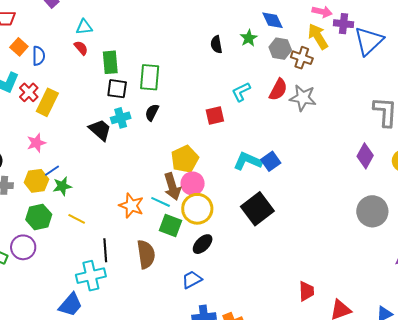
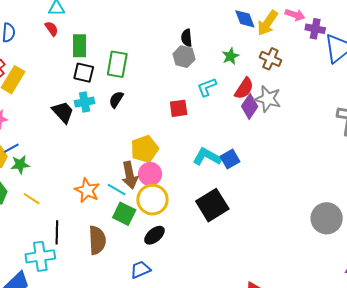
yellow arrow: (318, 36) -> (268, 23), moved, turned -120
green star: (249, 38) -> (230, 56), moved
gray hexagon: (280, 49) -> (184, 57), moved
purple diamond: (365, 156) -> (250, 106), moved

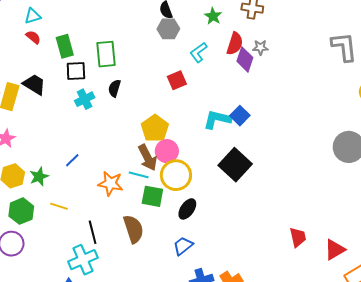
gray star: (268, 99) -> (260, 47), size x0.6
black trapezoid: (63, 112) -> (34, 84), moved
blue line: (11, 148) -> (72, 160), moved

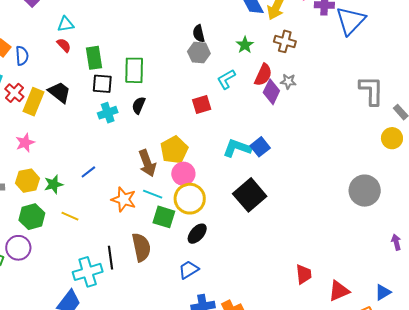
brown arrow: (148, 158) -> (147, 163), moved
black line: (93, 232) -> (110, 258), moved

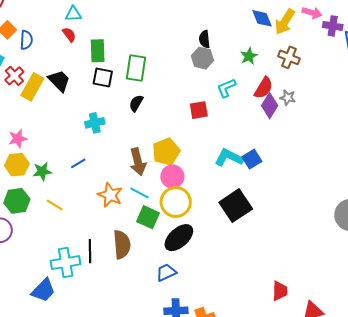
cyan cross: (108, 113) -> (95, 123), moved
pink star: (25, 143) -> (18, 139), moved
black ellipse: (197, 234) -> (179, 238), size x1.4

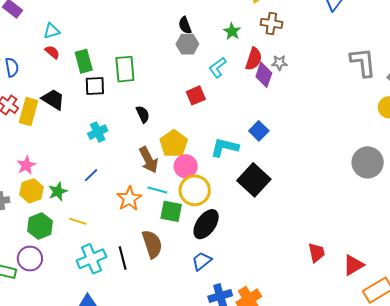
black semicircle: (136, 103) -> (143, 114), moved, turned 138
cyan L-shape: (229, 158) -> (225, 147), moved
orange star: (110, 195) -> (129, 199), turned 30
cyan cross: (66, 263) -> (91, 259), moved

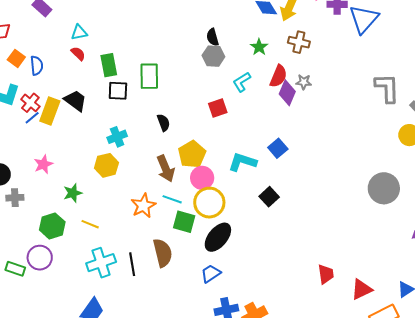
blue line: (91, 175) -> (32, 118), moved
black square: (254, 180) -> (269, 197), size x0.6
yellow hexagon: (31, 191) -> (106, 165), moved

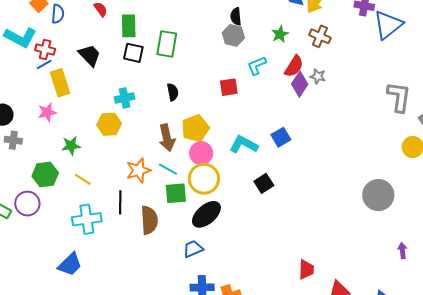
red cross: (30, 103) -> (45, 50), turned -36
yellow rectangle: (50, 111) -> (60, 83), moved, turned -48
green square: (184, 222) -> (176, 193), turned -30
black line: (132, 264) -> (120, 202), moved

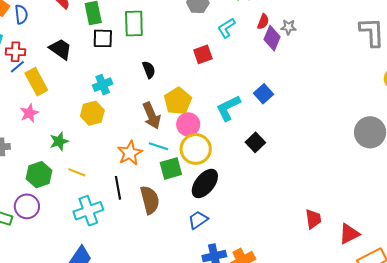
red semicircle: (294, 66) -> (263, 22), size x0.7
cyan L-shape: (244, 145) -> (228, 108), turned -44

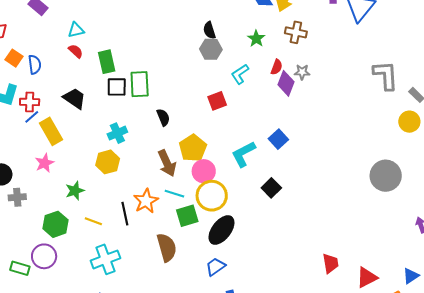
green rectangle: (134, 24) -> (140, 84), moved
black line: (118, 188) -> (125, 214), moved

